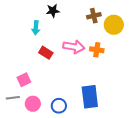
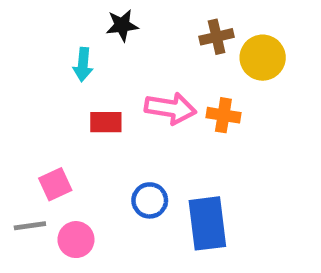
red rectangle: (46, 53) -> (106, 122), turned -32
blue circle: (59, 106) -> (150, 200), moved

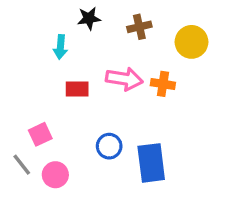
brown cross: (217, 37) -> (139, 27), moved
gray line: (30, 226) -> (22, 165), turned 60

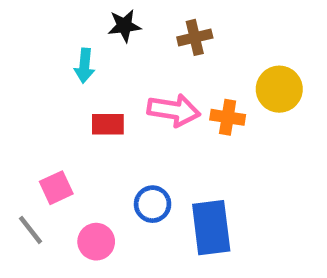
yellow circle: (191, 42) -> (279, 89), moved
pink circle: (55, 175) -> (96, 242), moved

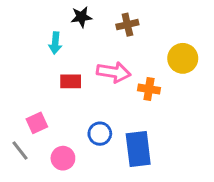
orange cross: (228, 117) -> (149, 89), moved

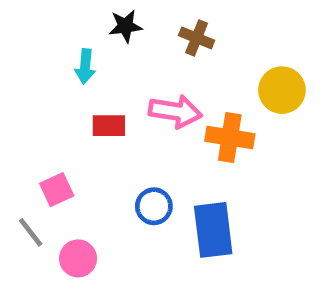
brown cross: (127, 25) -> (197, 38), turned 35
orange cross: (149, 89) -> (230, 138), size x1.4
pink circle: (63, 158) -> (78, 258), moved

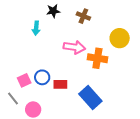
red rectangle: (109, 126) -> (60, 84), moved
blue circle: (154, 206) -> (42, 77), moved
blue rectangle: (213, 230) -> (90, 97), turned -35

